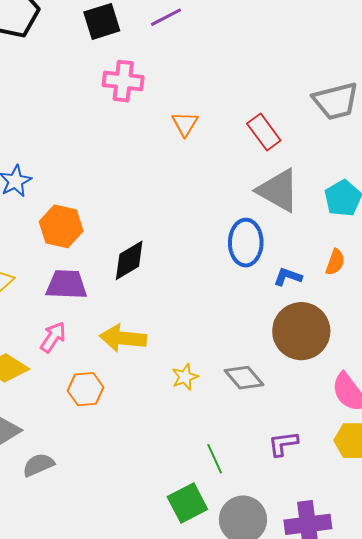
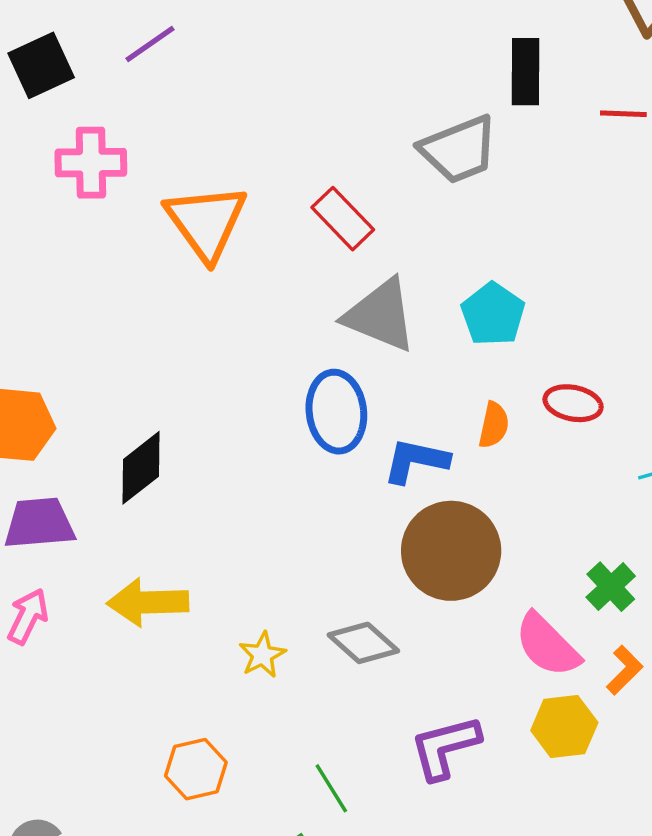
orange triangle: (185, 124) -> (206, 222), size x1.8
blue L-shape: (288, 277) -> (416, 461), size x1.4
orange hexagon: (86, 389) -> (196, 769), moved
purple L-shape: (283, 444) -> (445, 747), size x1.4

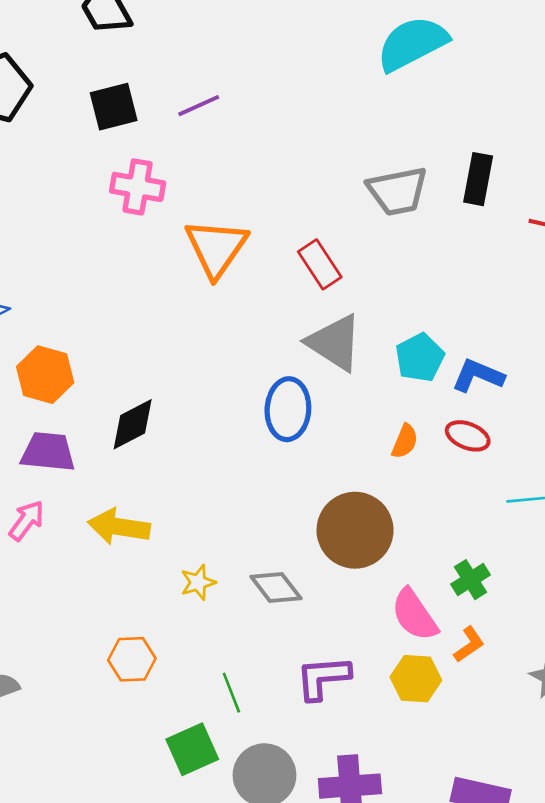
gray trapezoid: (459, 150) -> (398, 191), moved
blue L-shape: (416, 461) -> (478, 376), moved

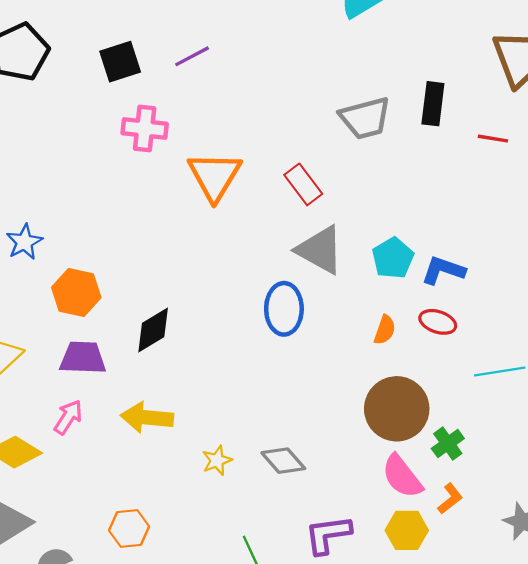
brown circle: (355, 530) -> (397, 409), moved
orange hexagon: (132, 659) -> (129, 528), moved

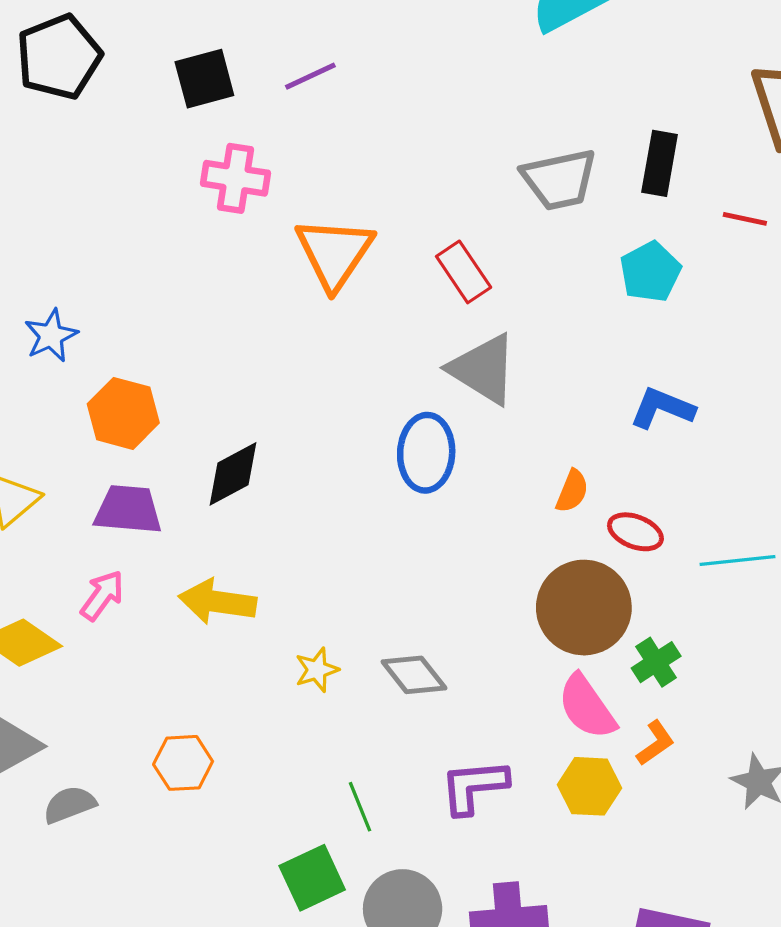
cyan pentagon: (393, 258) -> (650, 272), moved
red ellipse: (438, 322) -> (635, 532), moved

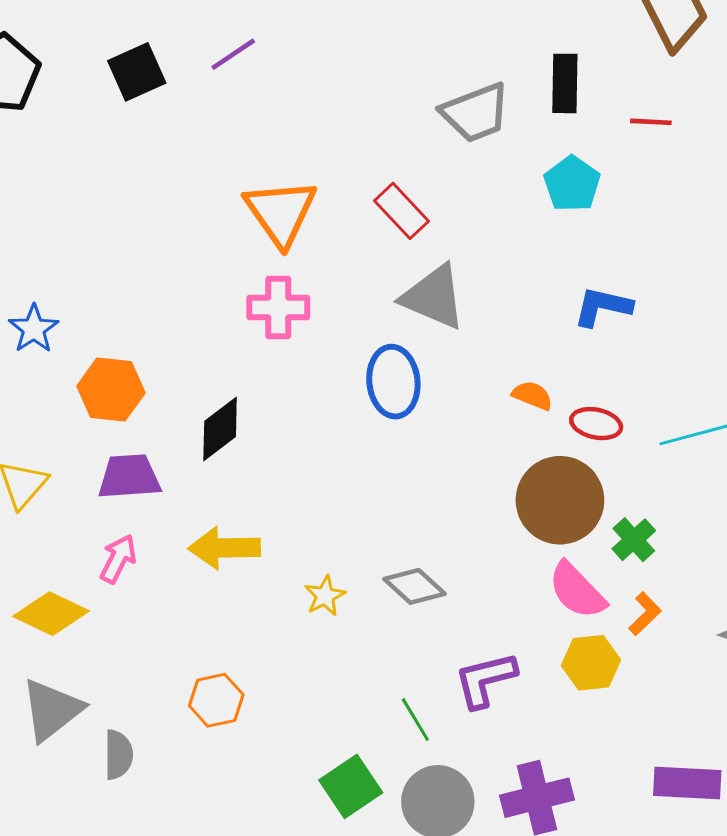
pink cross: (235, 178) -> (278, 307), moved
orange semicircle: (572, 491) -> (532, 395), turned -81
gray semicircle: (69, 805) -> (118, 755), turned 120
green line: (360, 807) -> (415, 720), moved

